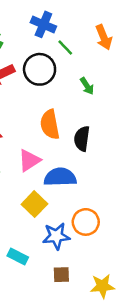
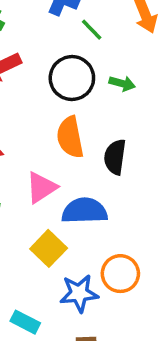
black circle: (40, 69) -> (72, 78), moved
green arrow: (87, 86) -> (122, 83), turned -42

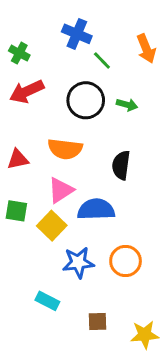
orange semicircle: (70, 137) -> (65, 149), moved, turned -72
yellow square: (49, 248) -> (52, 226), moved
blue star: (79, 293) -> (78, 262), moved

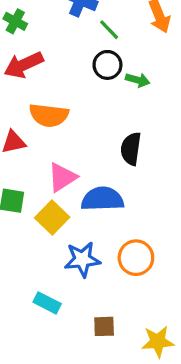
black circle: (86, 100) -> (107, 65), moved, size x0.7
orange semicircle: (65, 149) -> (49, 115), moved

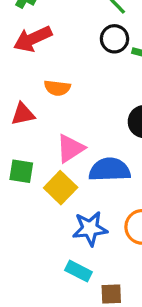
orange semicircle: (49, 115) -> (57, 88), size x0.7
cyan rectangle: (47, 303) -> (79, 271), moved

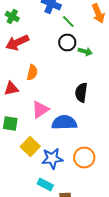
orange semicircle: (57, 88) -> (32, 72), turned -84
yellow square: (61, 188) -> (30, 146), moved

